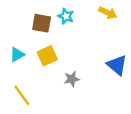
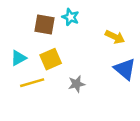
yellow arrow: (108, 13) -> (115, 37), moved
yellow line: (22, 95) -> (32, 83), moved, turned -70

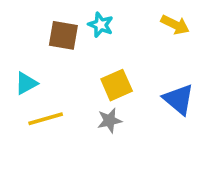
yellow arrow: (115, 37) -> (175, 25), moved
yellow square: (51, 59) -> (117, 85), moved

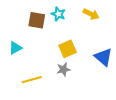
yellow arrow: (175, 25) -> (91, 14), moved
yellow line: (46, 119) -> (32, 80), moved

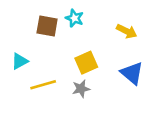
yellow arrow: (91, 14) -> (127, 31), moved
yellow line: (32, 80) -> (43, 85), moved

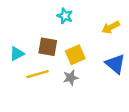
brown square: (47, 26) -> (48, 47), moved
yellow arrow: (127, 31) -> (111, 27), turned 126

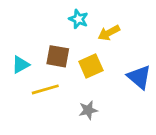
yellow arrow: (111, 27) -> (109, 33), moved
gray star: (71, 78) -> (88, 110), moved

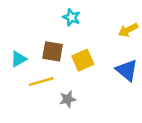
yellow arrow: (109, 33) -> (128, 30), moved
gray star: (88, 110) -> (68, 99), moved

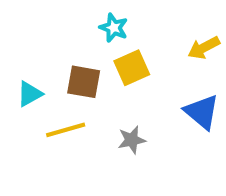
yellow square: (83, 60) -> (132, 68), moved
gray star: (68, 99) -> (132, 140), moved

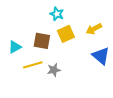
yellow arrow: (204, 48) -> (94, 29), moved
gray star: (132, 140) -> (54, 70), moved

